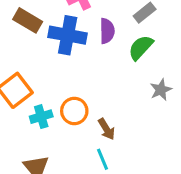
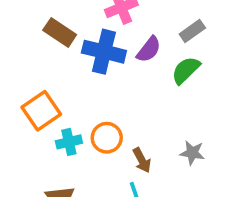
purple semicircle: (107, 31) -> (149, 49), turned 35
gray star: (161, 90) -> (192, 153), moved, turned 30

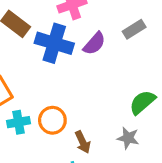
green semicircle: (186, 70) -> (142, 102), moved

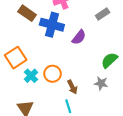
purple semicircle: (94, 43) -> (79, 37), moved
cyan cross: (19, 122) -> (31, 76), turned -32

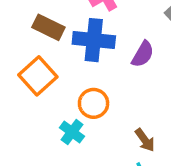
orange square: (16, 58) -> (38, 76), moved
orange circle: (53, 74) -> (94, 103), moved

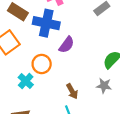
purple semicircle: (143, 54) -> (67, 45), moved

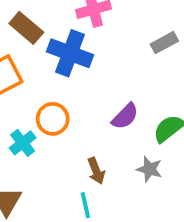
purple semicircle: (67, 45) -> (125, 116), moved

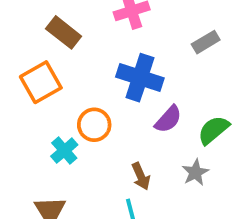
blue cross: (70, 53) -> (140, 78), moved
gray star: (149, 169) -> (195, 172), turned 30

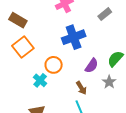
brown rectangle: (64, 32) -> (18, 20), moved
blue cross: (140, 78) -> (74, 37), turned -30
purple semicircle: (168, 119) -> (92, 66), moved

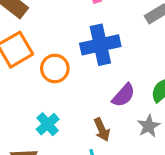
orange circle: (54, 65) -> (55, 68), moved
cyan cross: (40, 80) -> (48, 124), moved

